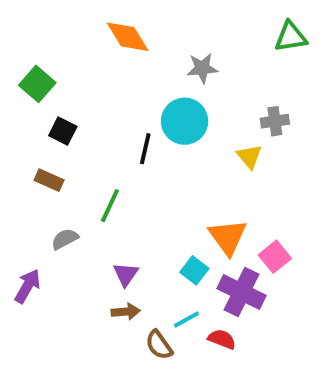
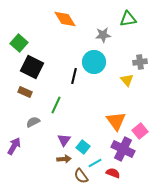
green triangle: (291, 37) -> (128, 19), moved
black square: (63, 131) -> (32, 67), size x1.6
cyan square: (194, 270) -> (83, 147), moved

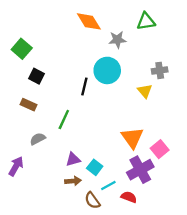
orange diamond: (65, 19) -> (89, 21), moved
black square: (32, 67) -> (36, 76), size x0.6
purple triangle: (64, 140) -> (73, 159), turned 40
purple cross: (123, 149) -> (140, 170), turned 35

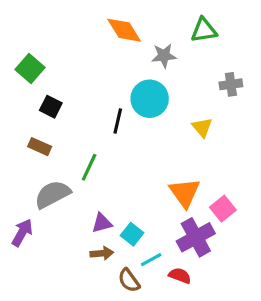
gray cross: (160, 70) -> (231, 84), moved
gray semicircle: (38, 139) -> (52, 194), size x1.6

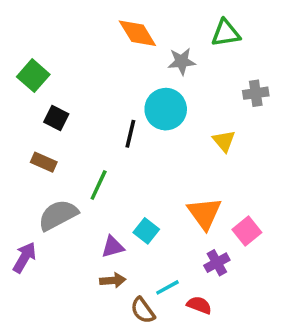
cyan square: (132, 234) -> (146, 231), moved
purple cross: (196, 237) -> (217, 263), size x0.6

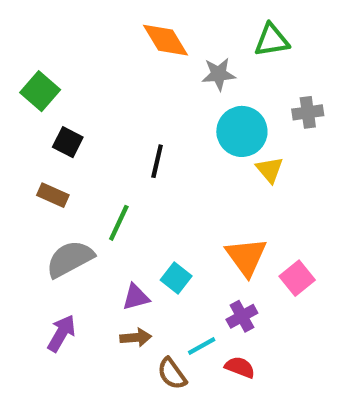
cyan circle: (166, 109) -> (242, 131), moved
purple arrow: (24, 257) -> (61, 333), moved
purple cross: (217, 263) -> (242, 316), moved

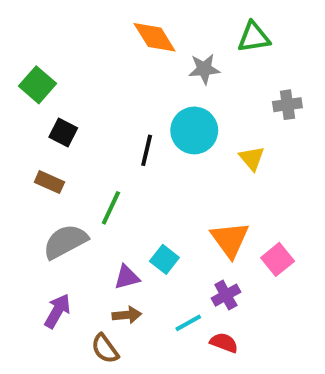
cyan circle: (242, 131) -> (194, 130), moved
brown semicircle: (172, 374) -> (105, 349), moved

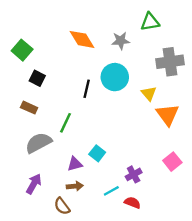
orange diamond: (155, 37) -> (82, 39), moved
gray cross: (287, 105) -> (170, 62), size x1.6
orange triangle: (230, 240) -> (168, 115), moved
pink square: (278, 259) -> (172, 162), moved

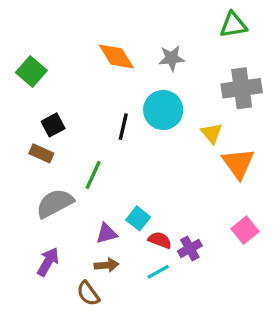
green triangle: (150, 22) -> (233, 25), moved
black square: (37, 78) -> (53, 125), moved, turned 35
red semicircle: (132, 203) -> (160, 240), moved

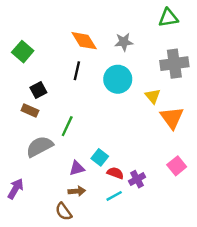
black line: (123, 127) -> (77, 71), moved
purple arrow: (48, 262) -> (15, 189), moved

